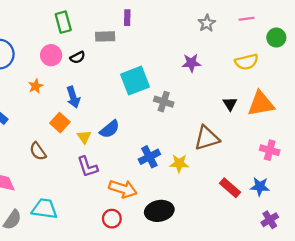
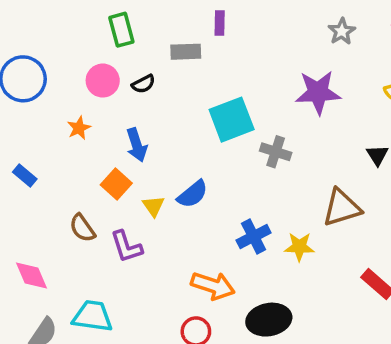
purple star: (191, 63) -> (318, 92), size x1.5
purple L-shape: (88, 167) -> (126, 247), moved

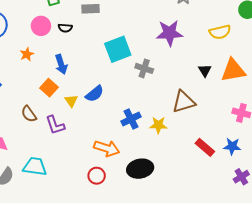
black semicircle: (143, 84) -> (65, 28), turned 32

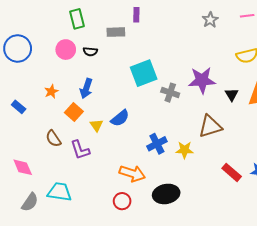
purple star: (169, 33) -> (202, 80), moved
orange star: (27, 54) -> (51, 92), moved
blue arrow: (61, 64) -> (86, 88), turned 36

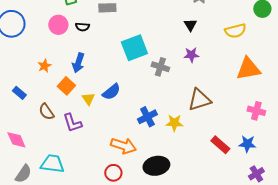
purple star: (202, 80) -> (191, 55), size x0.6
black triangle: (232, 95) -> (190, 25), moved
blue rectangle: (19, 107) -> (19, 93), moved

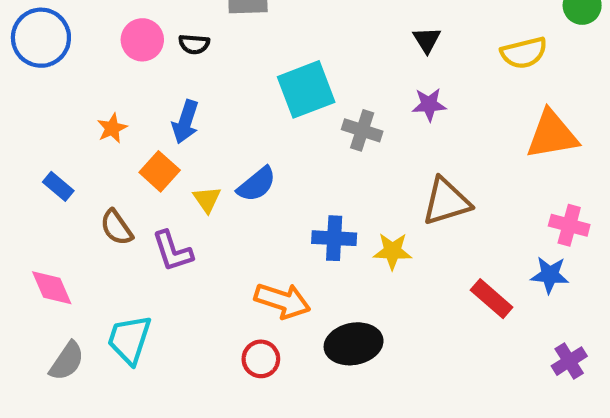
blue cross: (147, 117) -> (334, 238), turned 30
blue star: (247, 144) -> (550, 275), moved
cyan trapezoid: (52, 164) -> (129, 340), turned -80

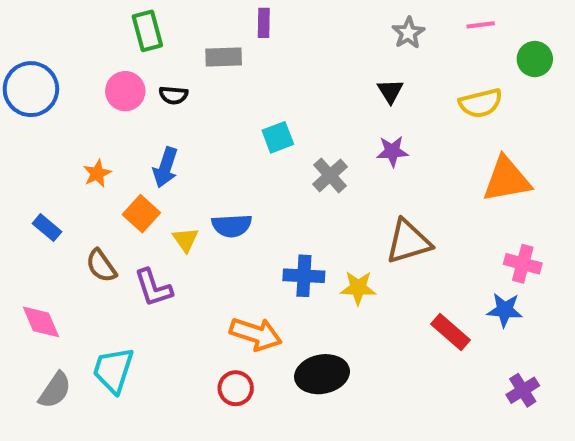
cyan square: (306, 89) -> (278, 137), size x0.6
gray cross: (362, 130) -> (330, 175), turned 30
blue semicircle: (257, 184) -> (232, 226), turned 36

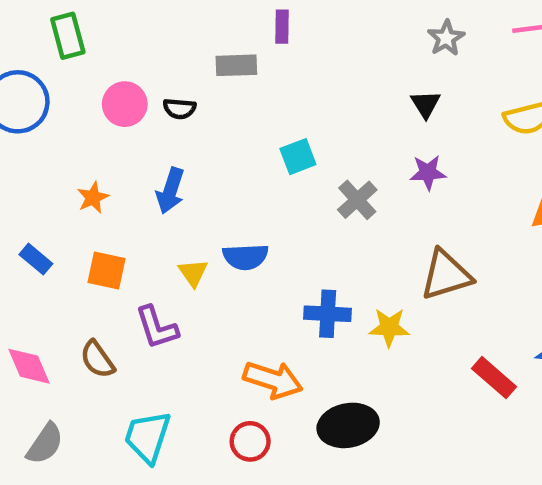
green rectangle: (147, 31) -> (68, 36), moved
orange square: (141, 214) -> (107, 270), moved, turned -30
brown semicircle: (101, 266) -> (97, 359), moved
cyan trapezoid: (113, 370) -> (148, 437), moved

